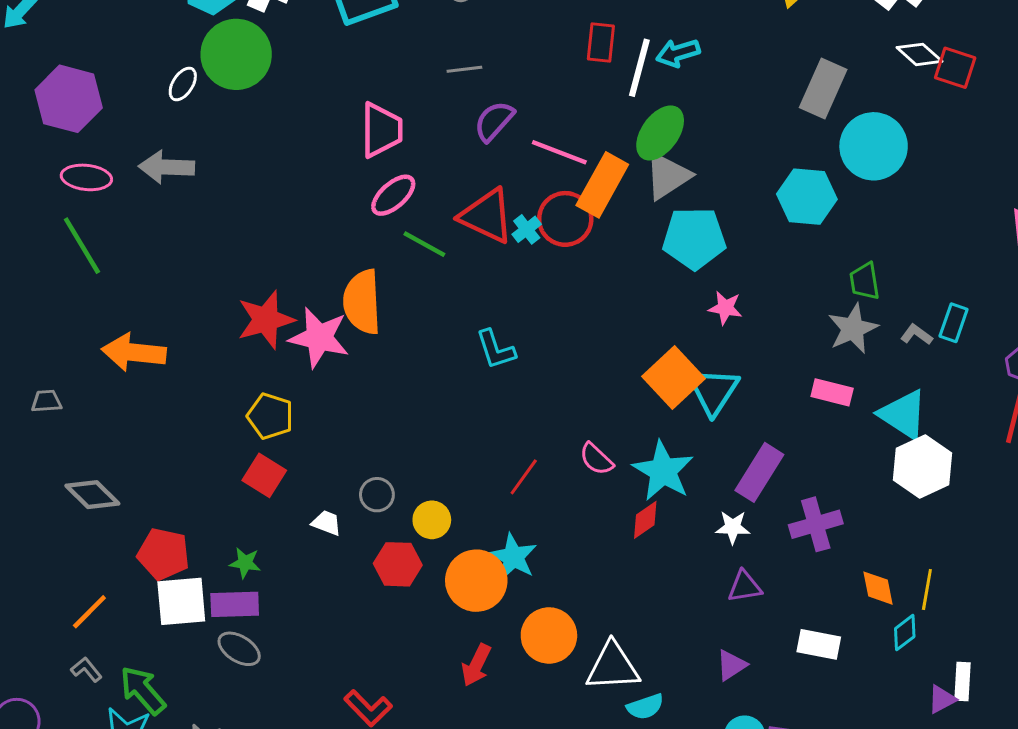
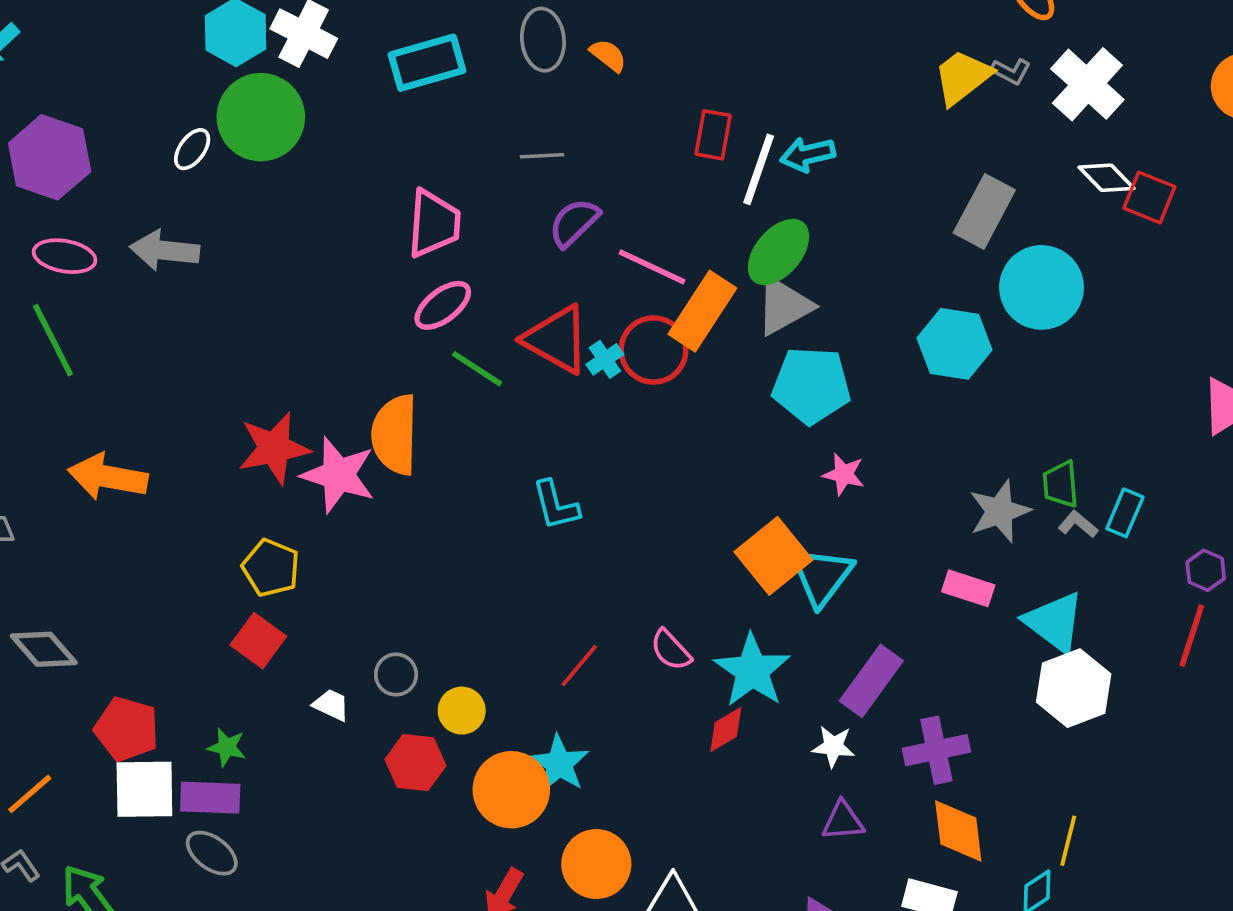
green trapezoid: (865, 281) -> (1061, 484), moved
orange diamond: (878, 588) -> (958, 831), moved, size x1.4

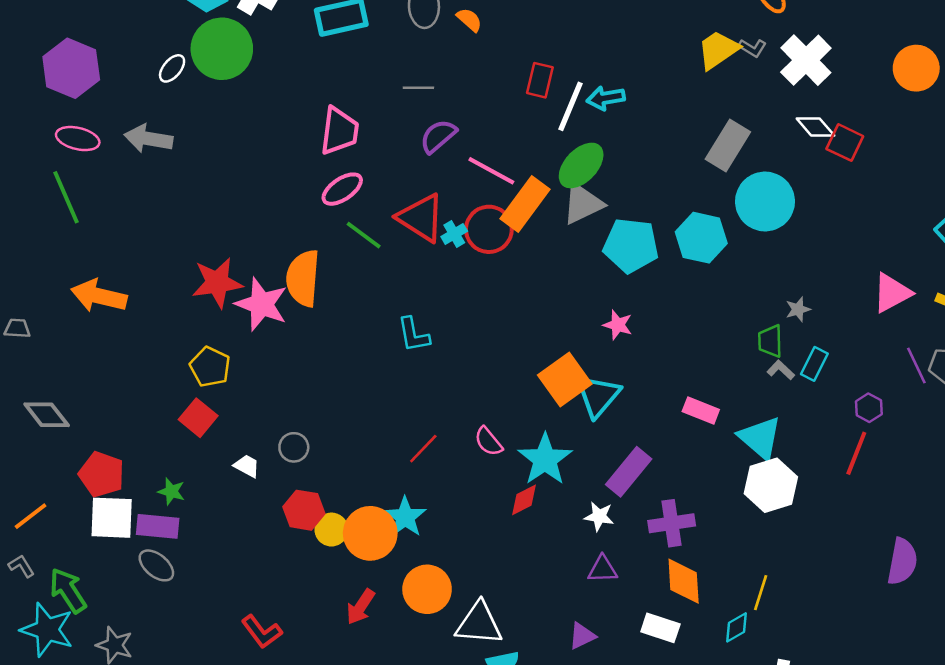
cyan pentagon: (811, 385) -> (631, 245), moved
gray star: (1000, 511) -> (798, 309), moved, size x0.6
yellow circle: (462, 711) -> (331, 530), moved

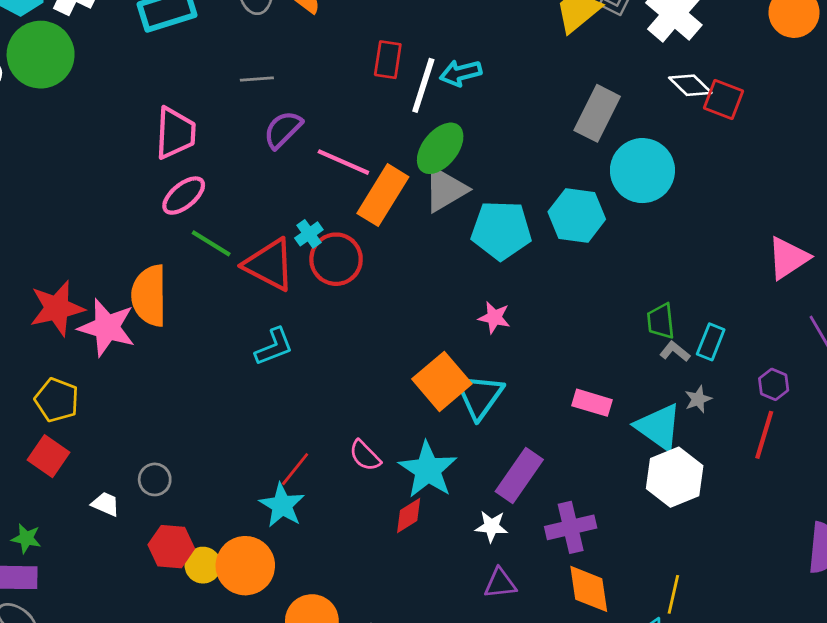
red triangle: (421, 218) -> (269, 265), moved
red circle: (489, 229) -> (336, 259), moved
gray star: (798, 309) -> (698, 399), moved
cyan L-shape: (413, 335) -> (274, 347), turned -96
cyan star: (405, 517) -> (282, 505), moved

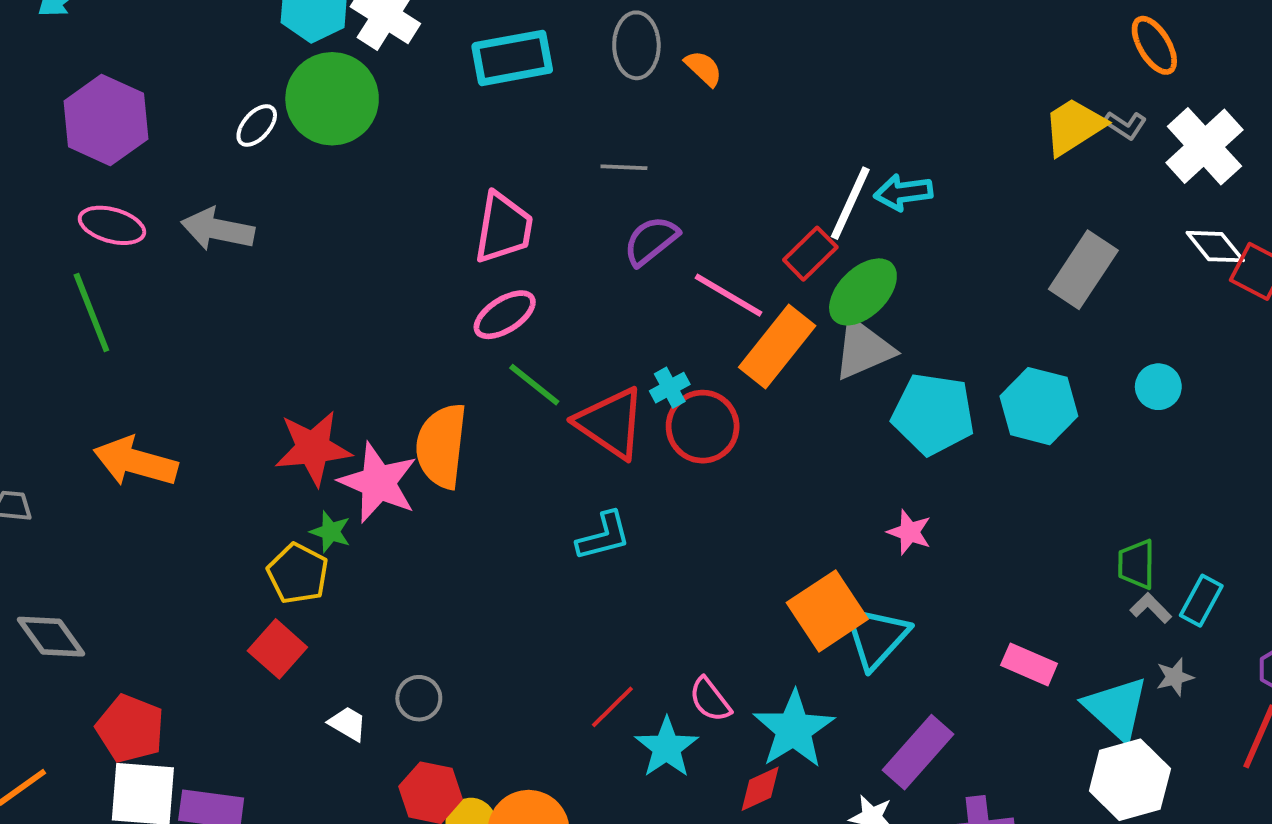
red rectangle: (388, 60) -> (810, 254), moved, turned 30
cyan circle: (642, 171) -> (1158, 387), moved, size x0.5
cyan star: (282, 505) -> (667, 748), moved
green star: (26, 538) -> (330, 532), moved

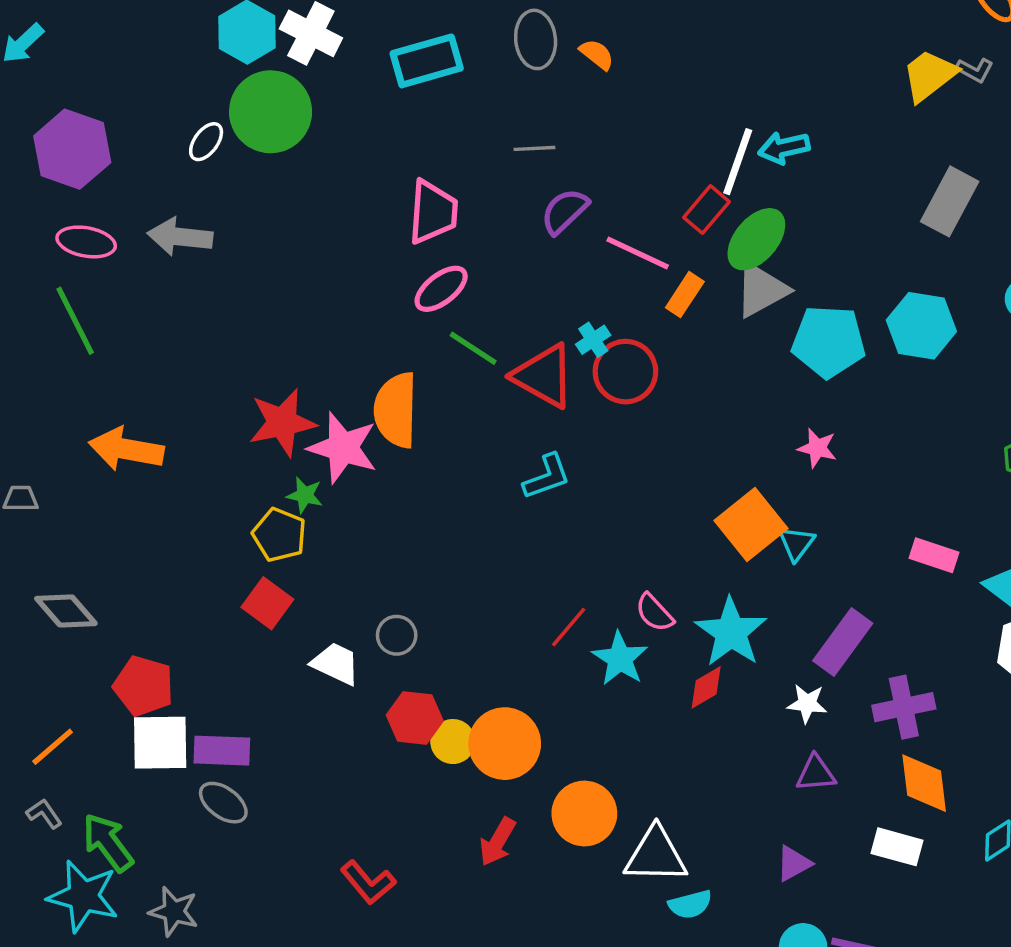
orange rectangle: (777, 347) -> (685, 295), size x0.6
cyan triangle: (876, 637) -> (796, 543), size x0.6
white trapezoid: (348, 724) -> (336, 664), size x1.4

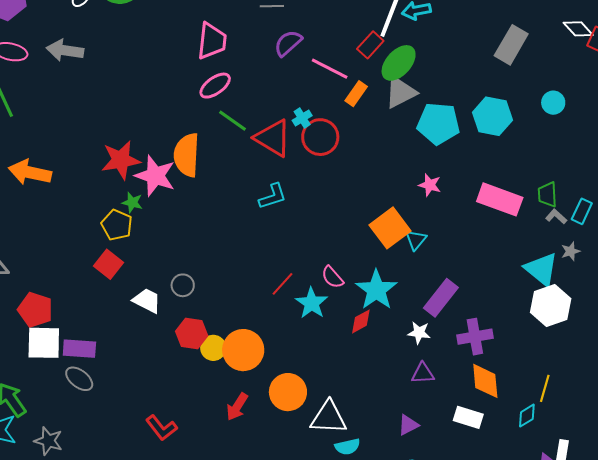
pink rectangle: (934, 555) -> (500, 199), moved, size x1.6

